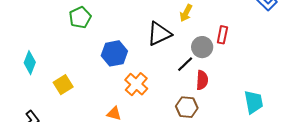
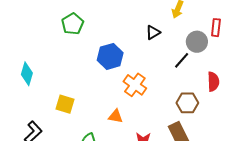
black triangle: (159, 34) -> (153, 32), size x0.6
red semicircle: (202, 80) -> (213, 82), moved
yellow square: (63, 85) -> (65, 104), moved, turned -36

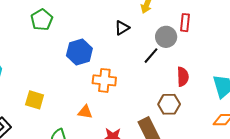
orange cross: (135, 85) -> (104, 80), turned -30
brown hexagon: (187, 103) -> (169, 104), moved

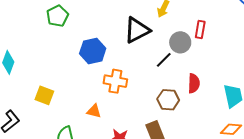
black triangle: (122, 28) -> (137, 30), size x1.8
brown hexagon: (169, 104) -> (168, 100), moved

